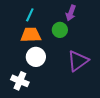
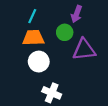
purple triangle: (78, 61) -> (84, 50), moved, turned 30
white cross: (20, 81) -> (52, 93), moved

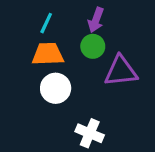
purple arrow: (77, 14) -> (96, 20), moved
white cross: (52, 93) -> (90, 133), moved

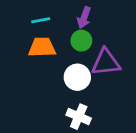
cyan line: (46, 23) -> (41, 20), turned 54
white circle: (56, 88) -> (77, 77), moved

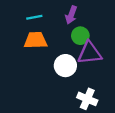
green circle: (81, 41) -> (80, 36), moved
white cross: (79, 117) -> (87, 99), moved

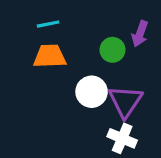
purple arrow: (71, 15) -> (140, 34), moved
purple triangle: (90, 53) -> (125, 101), moved, turned -50

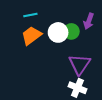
orange trapezoid: (50, 56) -> (31, 36), turned -35
white circle: (92, 92) -> (58, 32), moved

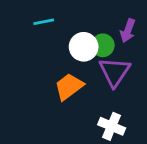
orange trapezoid: (31, 36) -> (69, 87), moved
purple triangle: (80, 64) -> (115, 72), moved

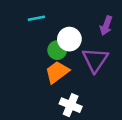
green circle: (103, 45) -> (57, 50), moved
white cross: (112, 126) -> (71, 105), moved

